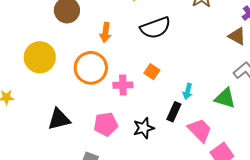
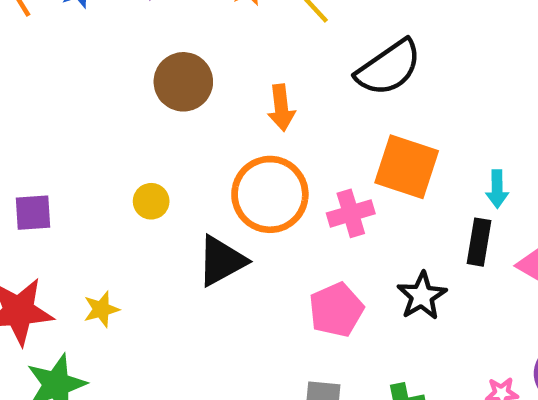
yellow circle: (40, 57) -> (151, 201), size x0.5
orange square: (152, 72) -> (407, 167), size x1.8
black triangle: (59, 119) -> (221, 261), moved

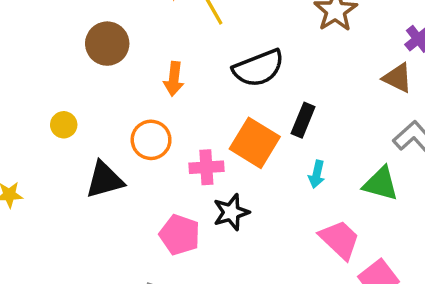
orange circle: (270, 194) -> (151, 140), size x0.7
black rectangle: (479, 242) -> (303, 120), moved
black star: (422, 296) -> (231, 212), moved
pink pentagon: (336, 310) -> (180, 235), turned 30

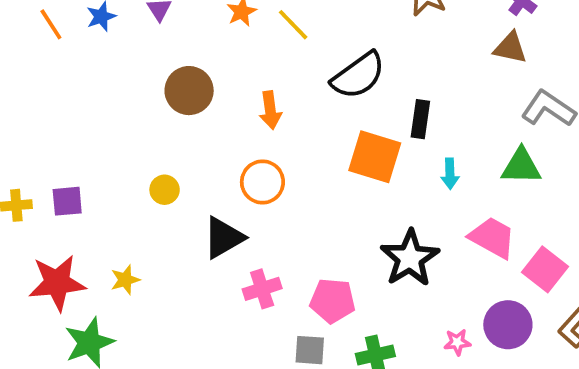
pink cross: (206, 167) -> (262, 289), moved
black star: (231, 212) -> (410, 258), moved, size x1.4
pink pentagon: (180, 235) -> (333, 301), moved

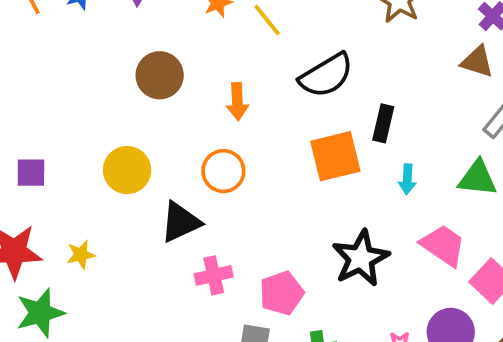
orange square: (375, 157) -> (335, 156), turned -36
yellow circle: (165, 190) -> (127, 170), size x1.6
pink pentagon: (333, 301) -> (282, 293), turned -30

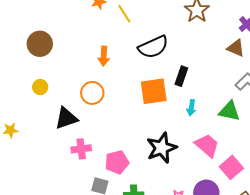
brown circle: (160, 75) -> (40, 44), moved
yellow circle: (127, 170) -> (40, 87), size x0.6

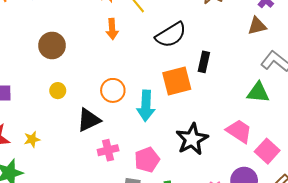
brown triangle: (236, 48) -> (257, 26), turned -30
orange arrow: (104, 56) -> (112, 29), moved
cyan arrow: (191, 108) -> (146, 106), moved, size x1.8

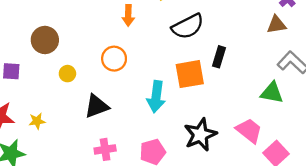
brown circle: (52, 45) -> (45, 40), moved
orange circle: (113, 90) -> (114, 59), moved
pink cross: (108, 150) -> (105, 149), moved

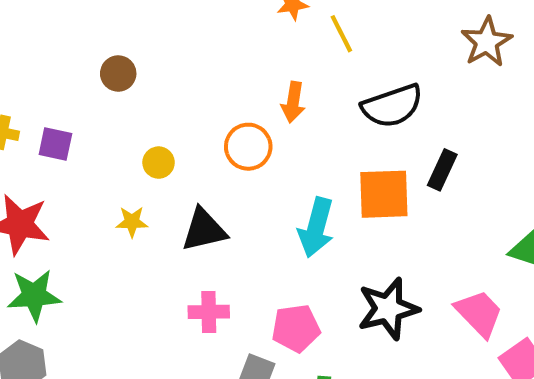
orange arrow: (128, 15) -> (293, 102), moved
brown circle: (45, 40) -> (118, 73), moved, size x0.7
yellow star: (37, 121) -> (132, 222), moved

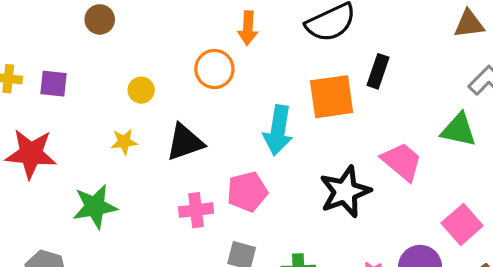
green star: (34, 296) -> (95, 207), moved
pink trapezoid: (479, 313) -> (402, 162), moved
pink pentagon: (296, 328) -> (247, 192), moved

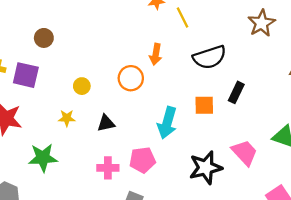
brown circle: (100, 19) -> (44, 38), moved
purple square: (54, 84) -> (26, 75), size x1.4
orange square: (332, 97) -> (204, 105), size x0.7
black triangle: (185, 142) -> (106, 123), size x0.7

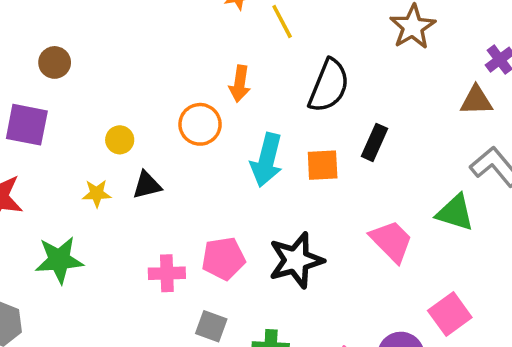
black semicircle: (210, 57) -> (329, 86), turned -48
black triangle: (106, 123) -> (147, 185), moved
cyan arrow: (167, 123) -> (267, 160), moved
black star: (206, 168) -> (296, 260), moved

